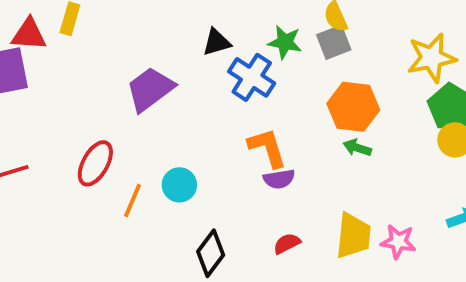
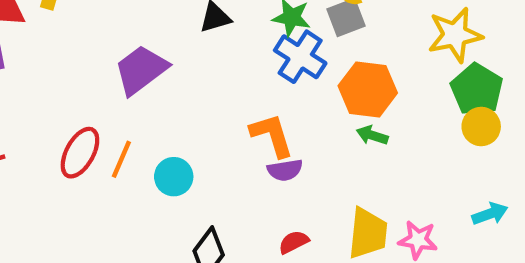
blue cross: (252, 77) -> (300, 57), moved
orange line: (132, 201) -> (121, 159), moved

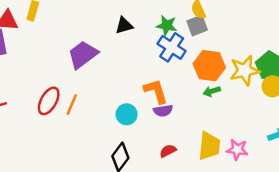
yellow star: (455, 35) -> (245, 70), moved
green arrow: (372, 135) -> (212, 91), turned -35
cyan circle: (174, 177) -> (127, 114), moved

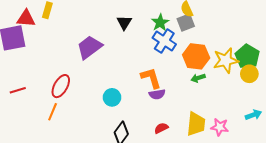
black triangle: (124, 25) -> (124, 23), turned -42
green star: (167, 25) -> (160, 23), turned 30
orange line: (72, 105) -> (53, 112), moved
cyan circle: (127, 114) -> (112, 97), moved

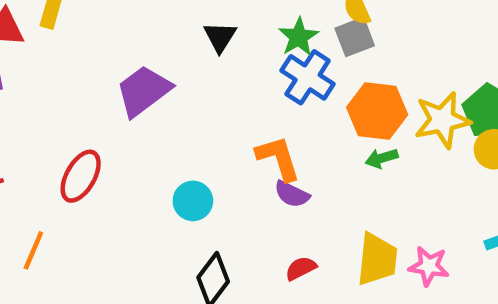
purple semicircle: (157, 94) -> (292, 194), turned 35
orange line: (53, 112) -> (33, 250), moved

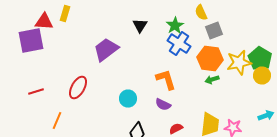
gray square: (355, 37) -> (214, 30), moved
purple semicircle: (292, 194) -> (163, 104), moved

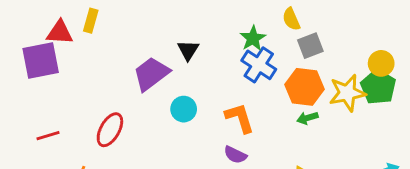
black triangle: (140, 26) -> (188, 50), moved
yellow circle: (262, 76) -> (381, 63), moved
cyan circle: (128, 98) -> (184, 109), moved

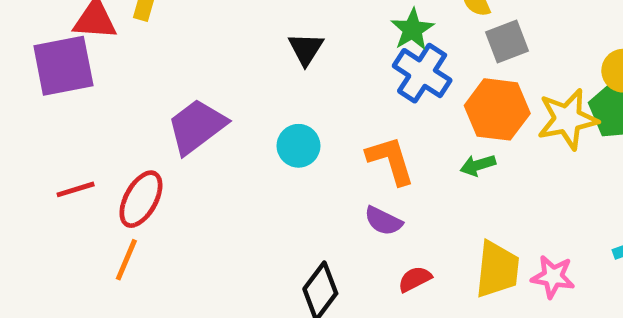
purple trapezoid: (151, 74) -> (197, 126), moved
green arrow: (307, 118) -> (478, 165), moved
red ellipse: (110, 130) -> (141, 199), moved

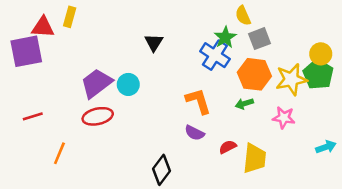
green star: (412, 29) -> (225, 37), moved
cyan circle: (298, 146) -> (128, 84), moved
red ellipse: (141, 199) -> (98, 116), moved, turned 48
pink star: (553, 277) -> (284, 118), moved
red semicircle: (415, 279) -> (228, 147), moved

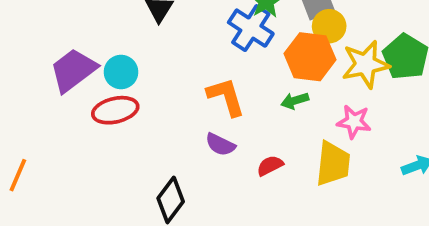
yellow circle: (321, 54) -> (329, 26), moved
red ellipse: (98, 116) -> (115, 110), moved
yellow trapezoid: (254, 158) -> (333, 164), moved

